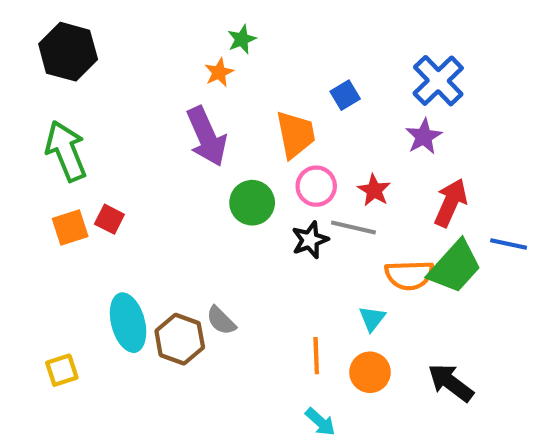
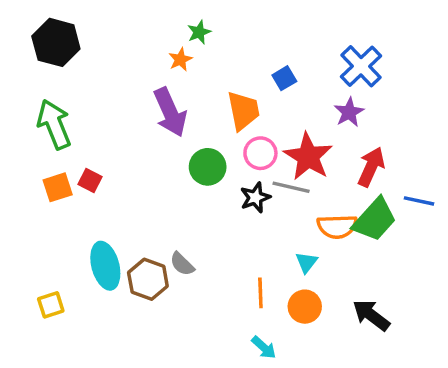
red star: (374, 190) -> (308, 157), size x1.8

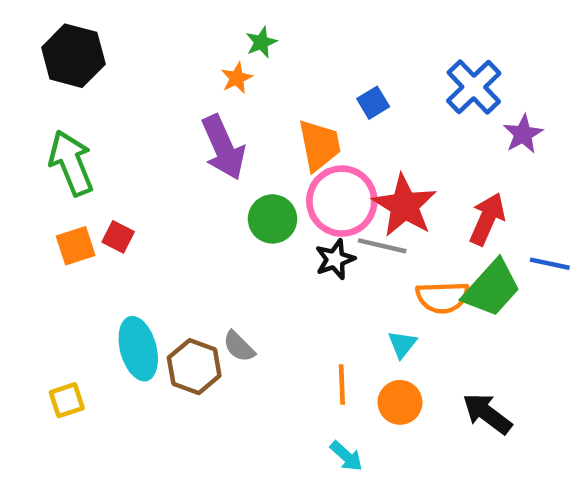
purple star: (349, 112) -> (523, 134), moved
pink circle: (260, 153) -> (342, 201), size x1.6

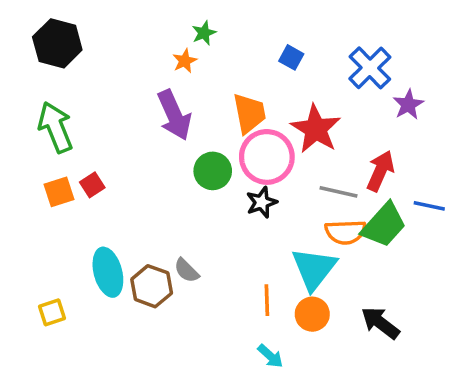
blue square: (373, 103) -> (291, 57), moved, turned -30
red star: (404, 206) -> (316, 129), moved
red square: (118, 237) -> (92, 185), turned 30
gray line: (382, 246) -> (338, 192), moved
cyan triangle: (402, 344) -> (314, 269), size x2.0

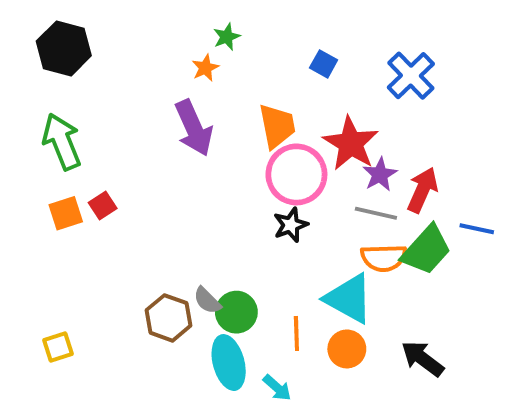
purple star: (408, 105) -> (380, 174), moved
green circle: (213, 171) -> (236, 312), moved
cyan triangle: (314, 269) -> (349, 299), turned -39
cyan ellipse: (108, 272) -> (229, 363), moved
cyan arrow: (270, 356) -> (277, 388), moved

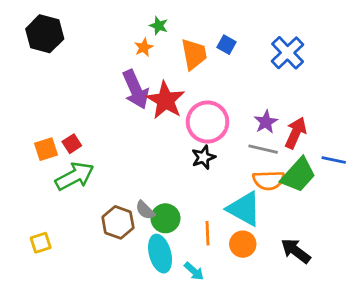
green star: (227, 37) -> (159, 26), turned -30
orange trapezoid: (277, 126) -> (194, 54), moved
green arrow: (62, 142) -> (75, 176), moved, turned 84
red star: (351, 143) -> (165, 100), moved

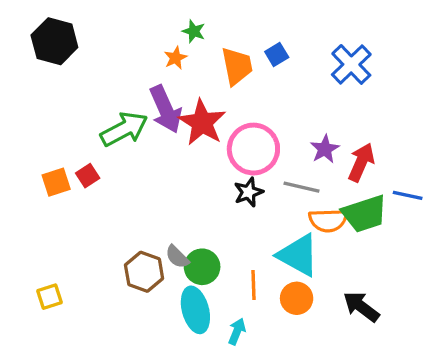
blue square: (226, 45) -> (277, 55), turned 30
gray line: (263, 149) -> (302, 187), moved
green trapezoid: (298, 175) -> (365, 214), turned 30
green arrow: (75, 176) -> (124, 129), moved
cyan arrow: (194, 271) -> (237, 331), turned -110

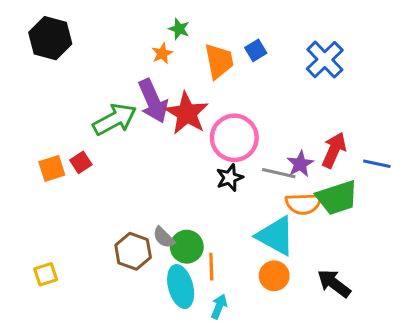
purple star: (325, 149) -> (300, 164), moved
blue line: (408, 195) -> (377, 164), moved
orange line: (253, 285) -> (211, 267), moved

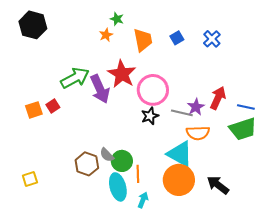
blue square: (256, 50) -> (177, 38), moved
blue cross: (325, 60) -> (212, 39), size x0.7
purple arrow: (153, 101) -> (100, 89), moved
green trapezoid: (337, 198) -> (243, 129), moved
orange circle: (274, 276) -> (179, 180), size x1.6

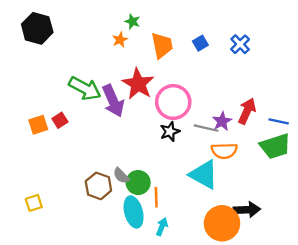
green arrow: (75, 78) -> (85, 88), turned 56
orange circle: (179, 180) -> (222, 223), moved
black arrow: (218, 185) -> (247, 210), turned 140

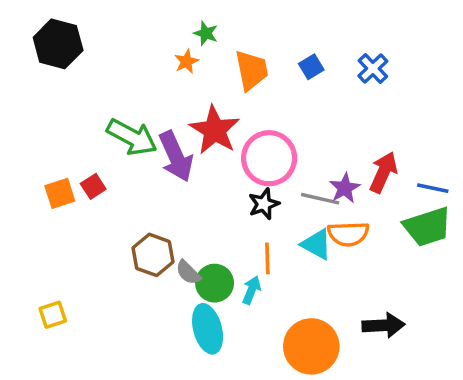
cyan triangle: (204, 175) -> (317, 244), moved, size x0.7
brown hexagon: (98, 186) -> (153, 255), moved
orange line: (156, 197) -> (267, 258), moved
orange circle: (222, 223) -> (311, 346), moved
cyan arrow: (162, 227) -> (252, 290), moved

